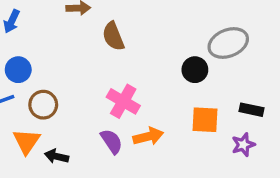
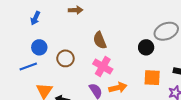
brown semicircle: (113, 36) -> (100, 40), moved
brown circle: (43, 105) -> (65, 58), moved

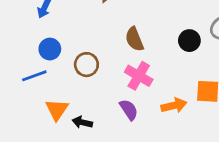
black circle: (146, 47) -> (189, 41), moved
orange arrow: (118, 88) -> (174, 105), moved

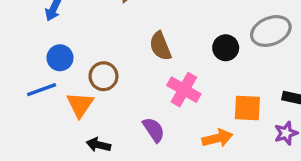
pink cross: (139, 76) -> (184, 90), moved
orange arrow: (174, 105) -> (217, 138), moved
orange triangle: (57, 110) -> (80, 105), moved

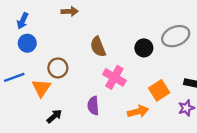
blue circle: (60, 58) -> (27, 43), moved
orange square: (247, 108) -> (159, 90), turned -36
purple semicircle: (154, 130) -> (93, 106), turned -150
black arrow: (98, 145) -> (54, 116), turned 126

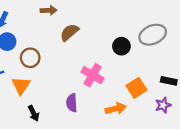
brown semicircle: (98, 47) -> (69, 32), moved, turned 72
brown circle: (58, 68) -> (30, 58), moved
black arrow: (54, 116) -> (34, 113), turned 105

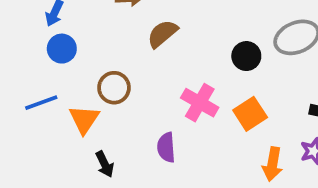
brown circle: (30, 58) -> (114, 88), moved
orange square: (136, 88) -> (250, 114), moved
orange arrow: (116, 109) -> (272, 164), moved, turned 114

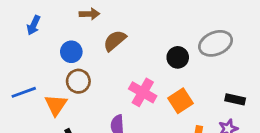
blue circle: (62, 49) -> (71, 52), moved

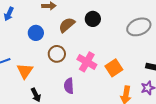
black circle: (178, 57) -> (93, 19), moved
brown circle: (78, 81) -> (57, 54), moved

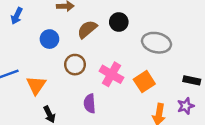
gray ellipse: (139, 27) -> (156, 43), moved, turned 35

